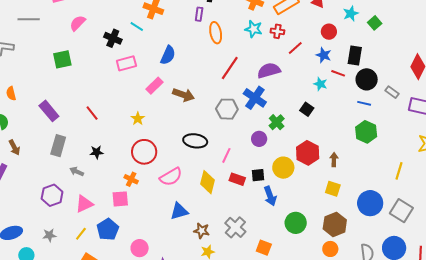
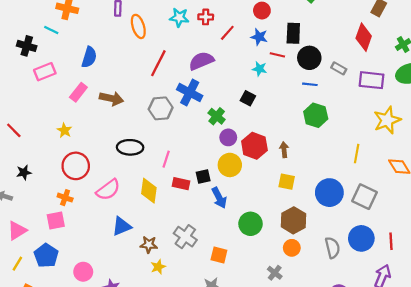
purple circle: (259, 139) -> (228, 137), moved

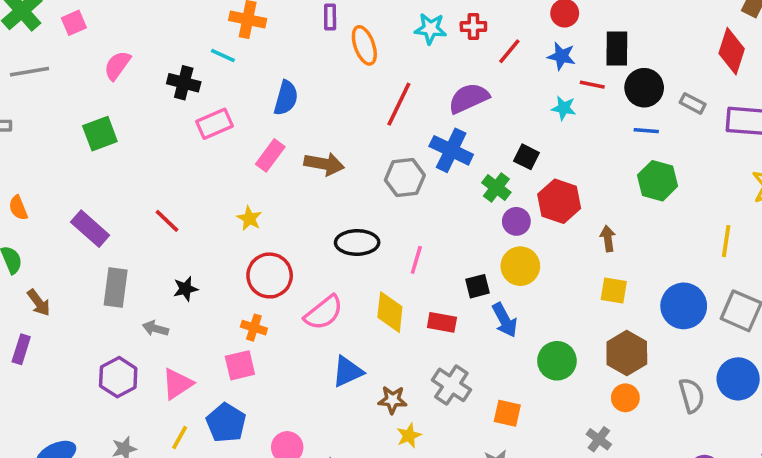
black square: (248, 98) -> (527, 157), moved
red hexagon: (254, 146) -> (559, 201), moved
red rectangle: (181, 184) -> (442, 322), moved

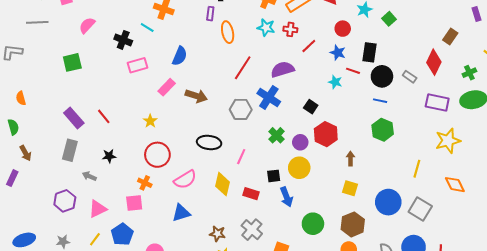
gray rectangle: (693, 103) -> (410, 77), moved
green cross: (496, 188) -> (277, 135), moved
purple rectangle: (90, 229) -> (74, 118), moved
blue triangle: (347, 372) -> (181, 213), moved

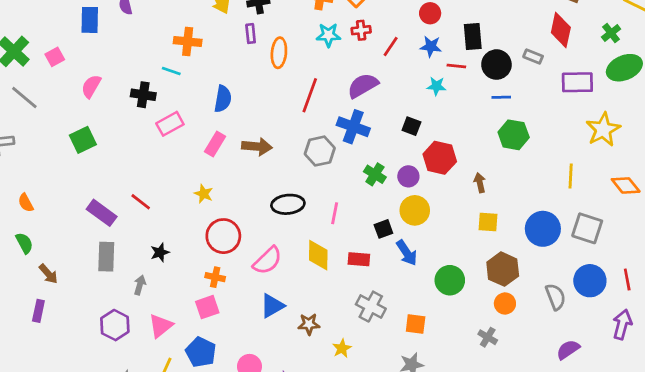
gray line: (37, 22) -> (24, 97), turned 55
orange ellipse: (228, 32) -> (279, 53), turned 30
gray arrow: (89, 176) -> (140, 285), turned 96
brown star: (218, 234) -> (309, 324), moved

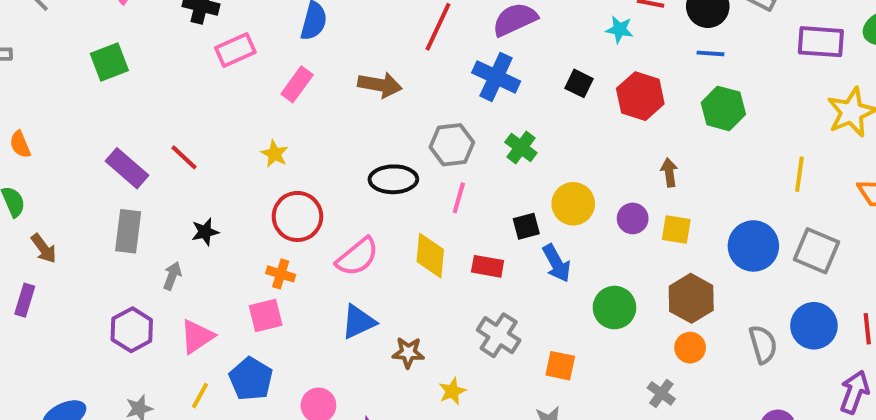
brown arrow: (257, 147) -> (380, 85), moved
gray hexagon: (320, 151) -> (452, 145), moved
red hexagon: (440, 158) -> (640, 96), moved
purple circle: (408, 176) -> (633, 218), moved

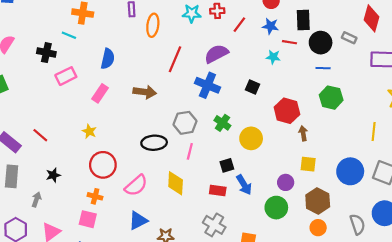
red hexagon: (640, 96) -> (287, 111), moved
yellow circle: (573, 204) -> (251, 138), moved
purple circle: (633, 218) -> (286, 182), moved
red rectangle: (488, 266) -> (218, 191), moved
pink square: (266, 316) -> (88, 219), turned 30

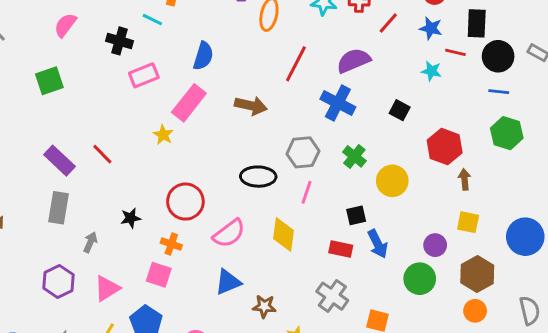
pink rectangle: (100, 93) -> (189, 103), size x1.4
yellow star: (89, 131) -> (163, 135), moved
black star: (53, 175) -> (131, 218), moved

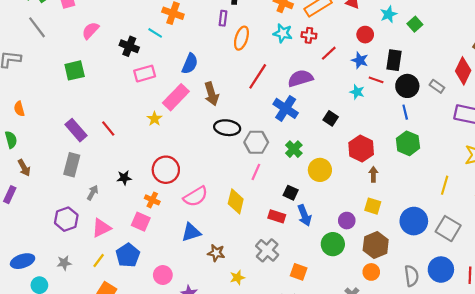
blue line: (499, 92) -> (405, 112), turned 64
brown arrow: (251, 106) -> (211, 94), moved, turned 55
black ellipse: (258, 177) -> (227, 128), moved
black square: (356, 215) -> (291, 193), turned 32

